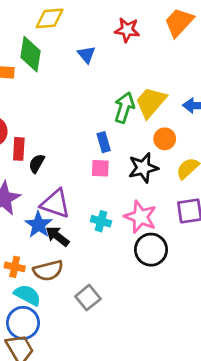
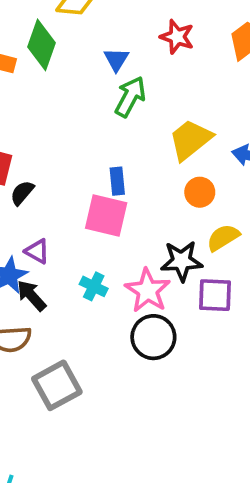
green arrow: (124, 108) -> (130, 97), moved
pink square: (100, 168) -> (106, 215), size x1.6
black star: (143, 168) -> (182, 261), moved
purple triangle: (55, 204) -> (37, 251), size x0.6
gray square: (88, 298) -> (57, 385), size x1.4

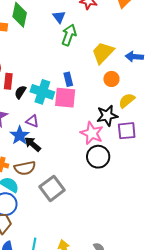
cyan cross: (94, 286) -> (42, 92), moved, size x1.6

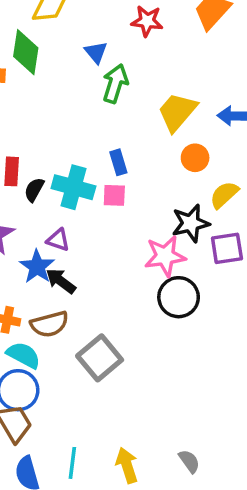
pink square: (65, 98) -> (114, 195), size x0.6
pink star: (92, 133) -> (165, 256), turned -30

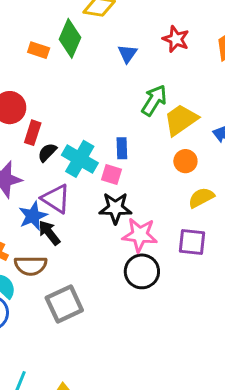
green arrow: (115, 84) -> (154, 100), moved
black star: (191, 223) -> (115, 208), moved
purple triangle: (58, 240) -> (56, 199), size x1.5

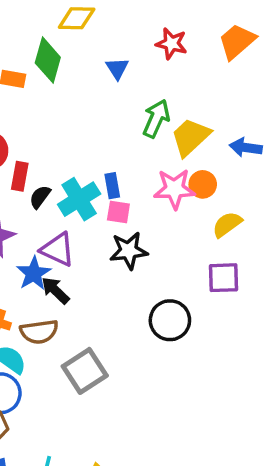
blue rectangle: (122, 148) -> (112, 186), moved
cyan cross: (80, 159) -> (79, 199), turned 36
pink star: (140, 235) -> (174, 189), moved

